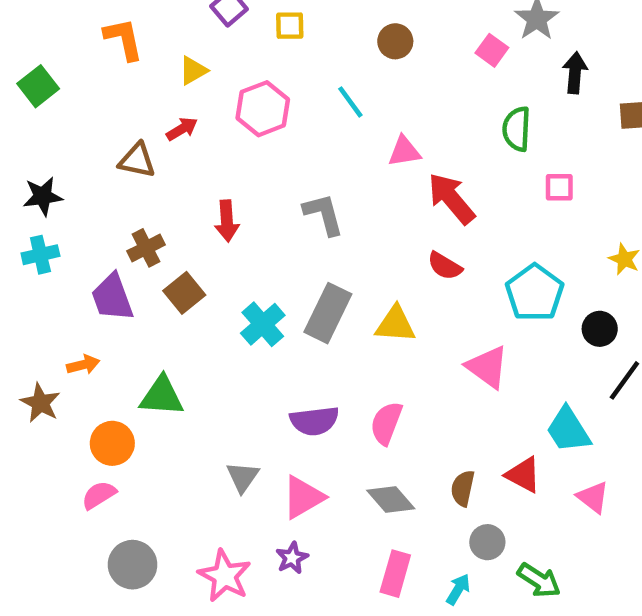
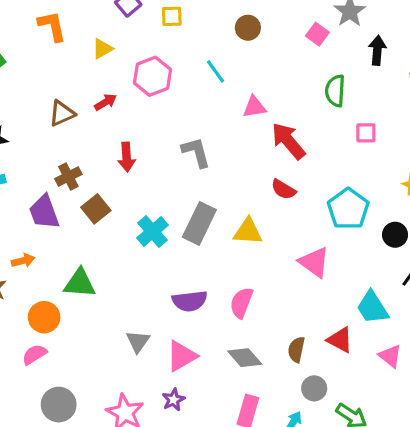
red arrow: (182, 129) -> (106, 102), moved
brown triangle: (137, 160) -> (62, 113), turned -36

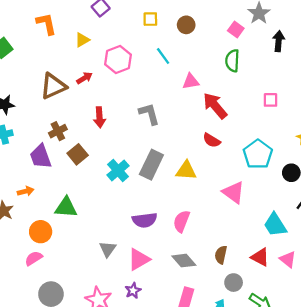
yellow square: (172, 16) -> (150, 19), moved
green semicircle: (335, 91) -> (232, 61), moved
brown triangle: (62, 113) -> (53, 86), size x1.4
red triangle: (340, 340) -> (260, 257), moved

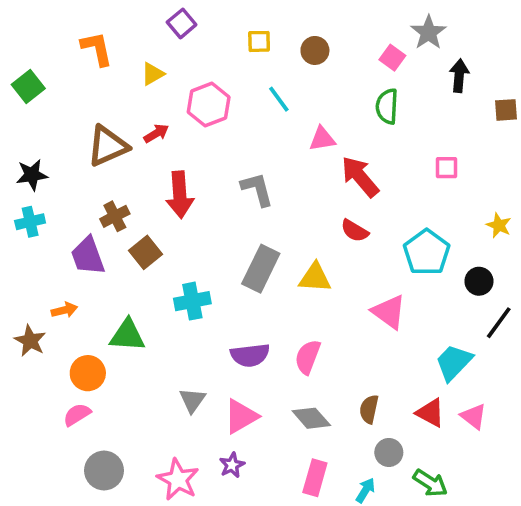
red arrow: (99, 117) -> (180, 195), size x1.4
cyan cross: (118, 170) -> (192, 301), moved, turned 30
cyan trapezoid: (275, 225) -> (454, 362), turned 76

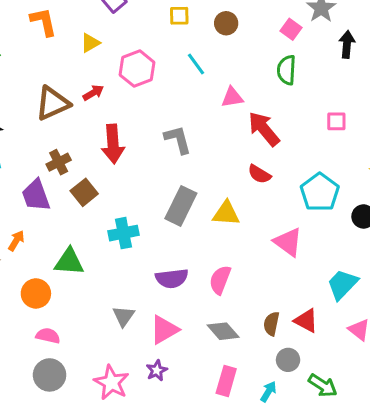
orange arrow: (64, 310) -> (16, 241), turned -45
red triangle: (430, 413) -> (306, 321), moved
pink semicircle: (77, 415) -> (48, 336), moved, turned 45

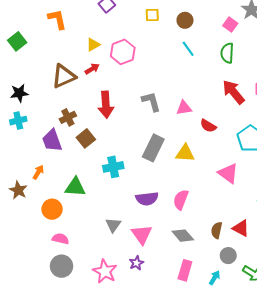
yellow triangle: (90, 43) -> (93, 45), moved
cyan line: (196, 64) -> (188, 49), moved
pink triangle: (232, 97) -> (184, 108), moved
red arrow: (264, 129) -> (233, 92), moved
pink triangle: (164, 330) -> (142, 234), turned -35

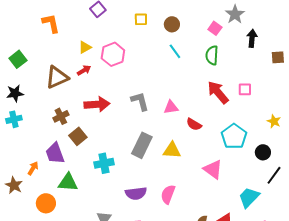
green square: (17, 41) -> (18, 59), moved
red arrow: (106, 105) -> (97, 104), turned -90
purple trapezoid: (52, 141) -> (55, 153), moved

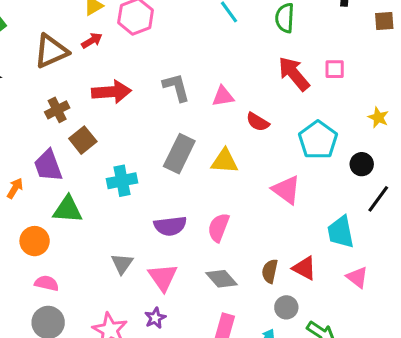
cyan trapezoid: (249, 197) -> (341, 232), turned -55

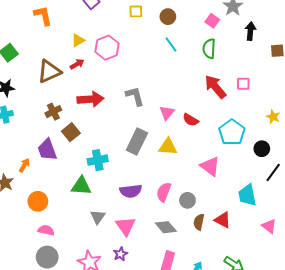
pink triangle: (223, 96) -> (167, 113), moved, turned -42
green triangle: (68, 209) -> (81, 186), moved
pink triangle: (357, 277) -> (269, 226), moved
gray circle: (286, 307) -> (187, 200), moved

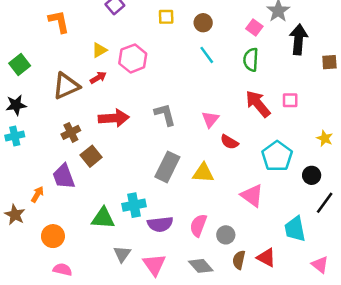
black arrow: (250, 31) -> (298, 39), size x1.4
pink triangle: (167, 113) -> (210, 119), moved
cyan cross: (98, 160) -> (134, 205), moved

